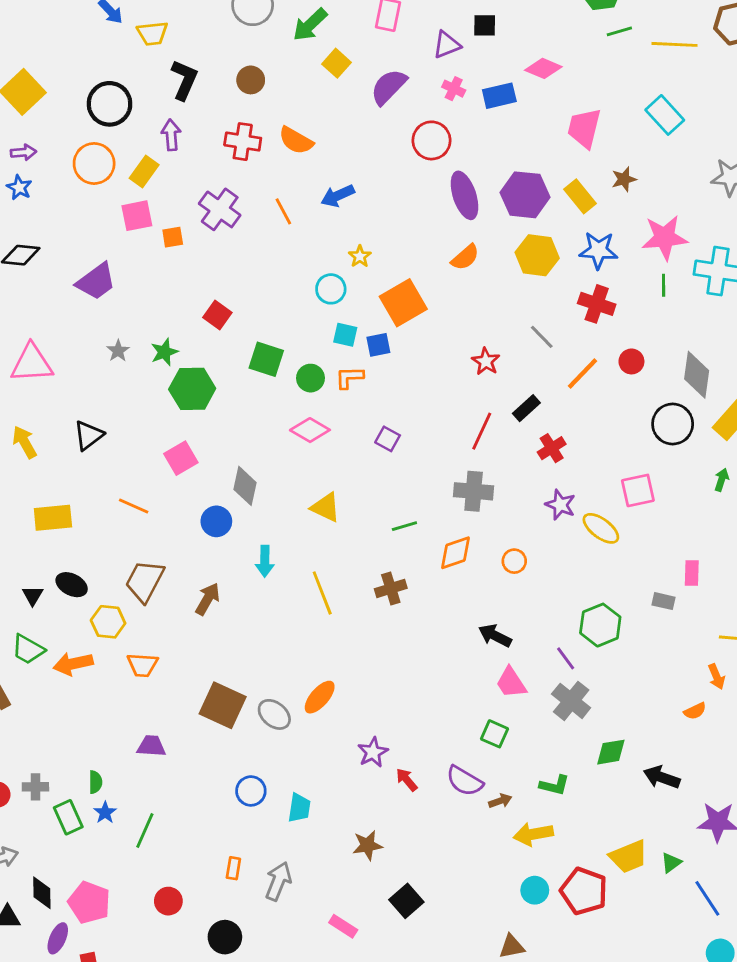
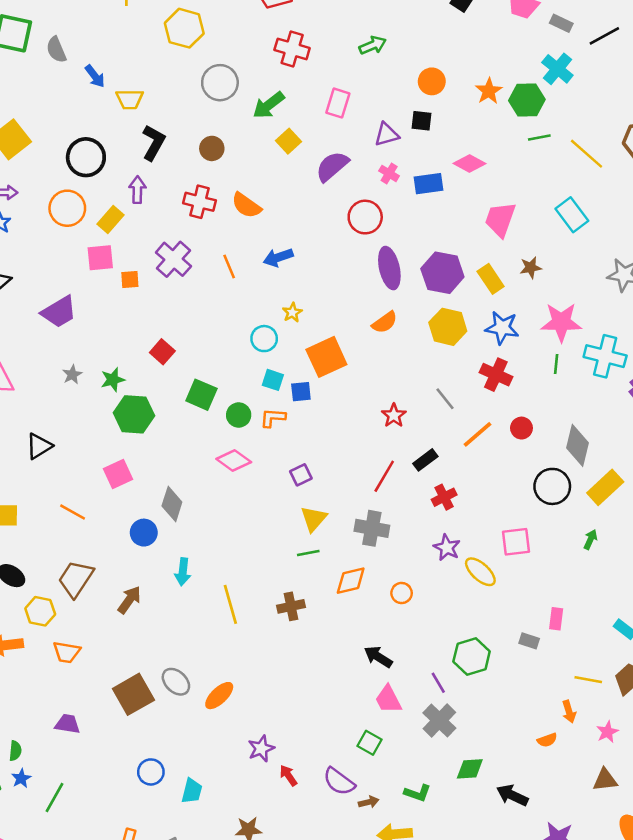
yellow line: (674, 44) -> (586, 154), turned 33
purple square: (388, 439) -> (301, 475), turned 30
yellow triangle: (326, 507) -> (314, 519), moved, turned 40
brown square: (223, 705) -> (133, 694), turned 30
gray ellipse: (274, 714) -> (176, 682), moved

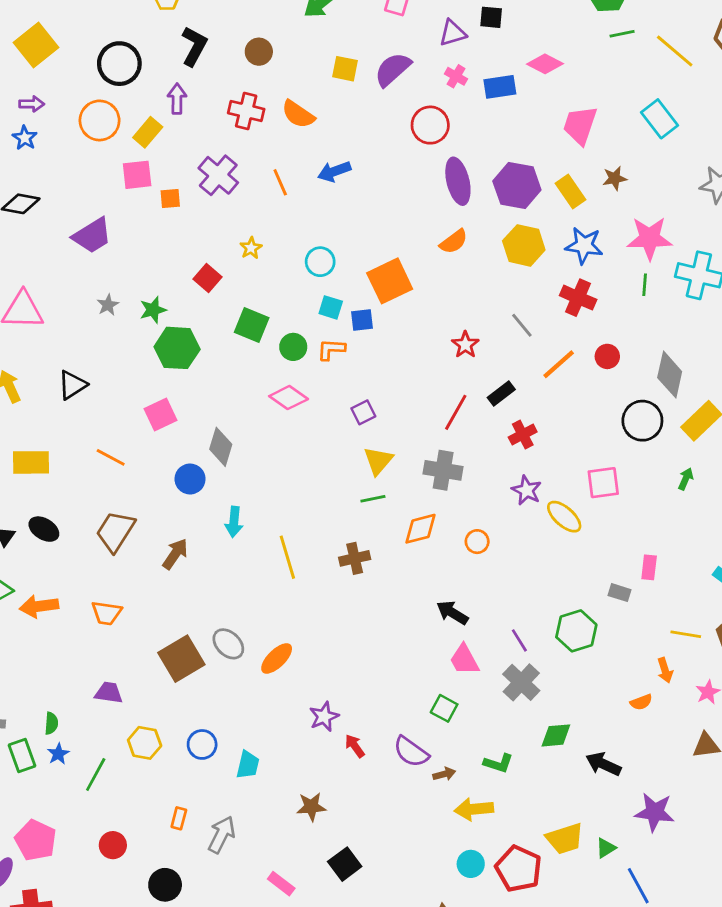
yellow square: (289, 141) -> (345, 69), moved, turned -35
yellow star: (292, 313) -> (251, 248), moved
yellow hexagon: (40, 611) -> (145, 743), moved
green hexagon: (472, 657) -> (576, 631), moved

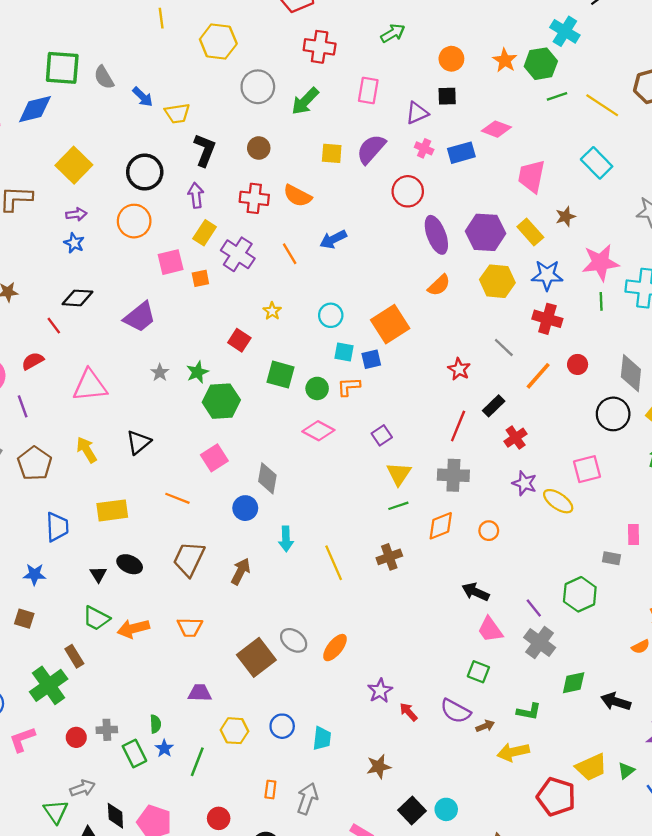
yellow rectangle: (148, 132) -> (205, 233), moved
cyan circle: (471, 864) -> (446, 809), moved

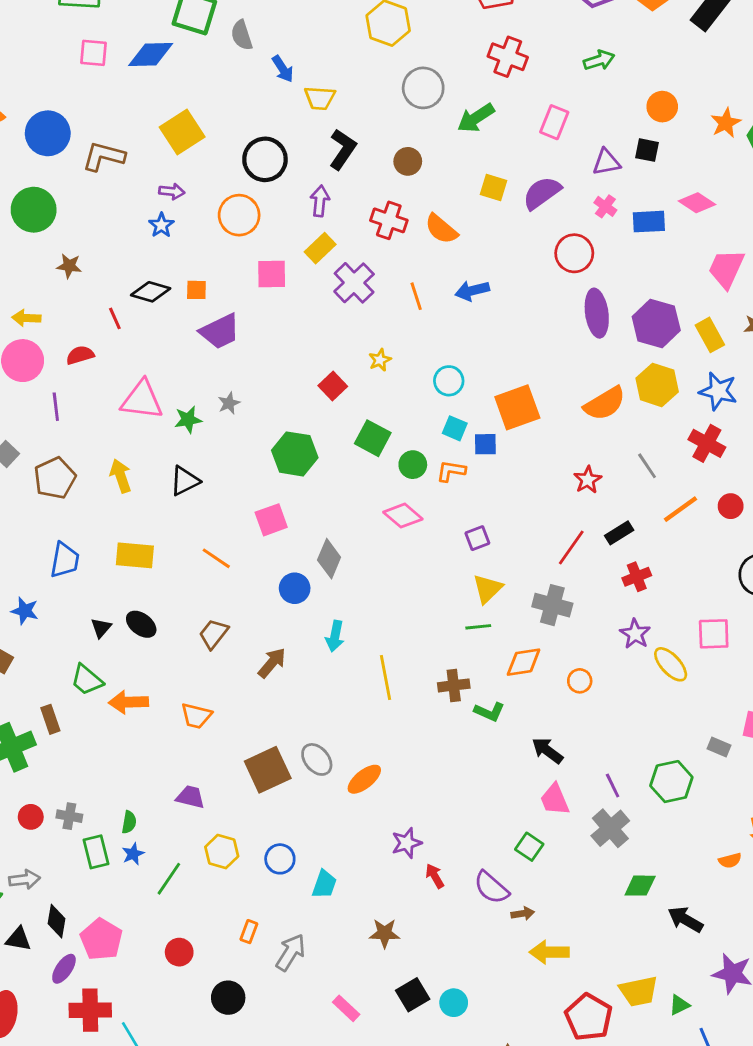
orange square: (200, 278) -> (196, 290), moved
orange semicircle: (439, 285) -> (605, 404), moved, size x1.4
green star: (197, 372) -> (188, 420), moved
brown trapezoid: (189, 559) -> (214, 634), size x0.7
green L-shape: (529, 712) -> (489, 712), moved

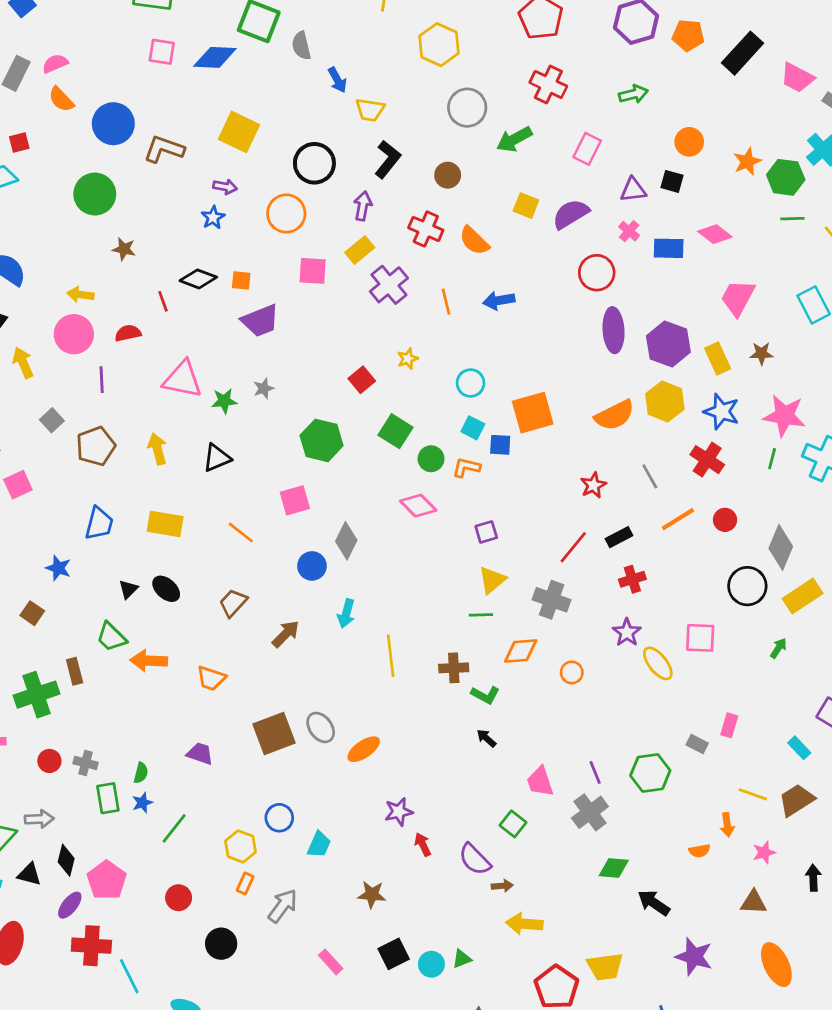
yellow square: (182, 132) -> (239, 132), turned -36
black arrow: (547, 751) -> (486, 738), moved, size x0.7
yellow hexagon: (222, 852) -> (240, 846), moved
green triangle: (679, 1005) -> (462, 959), moved

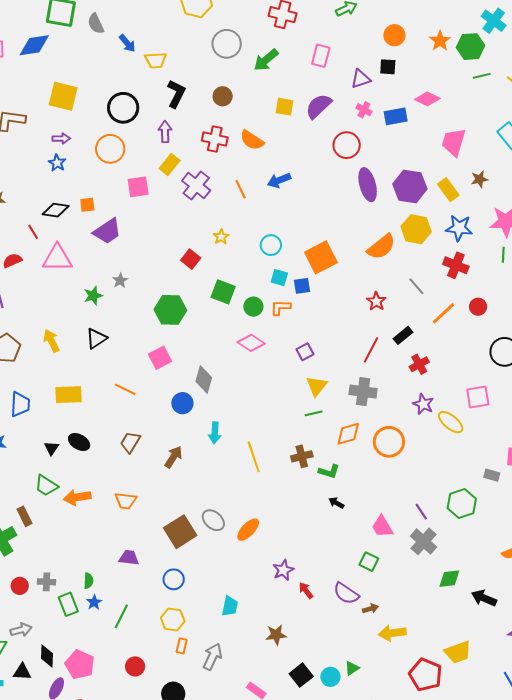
pink triangle: (183, 379) -> (57, 258), moved
orange circle: (572, 672) -> (389, 442), size x1.8
blue circle: (279, 818) -> (174, 579), moved

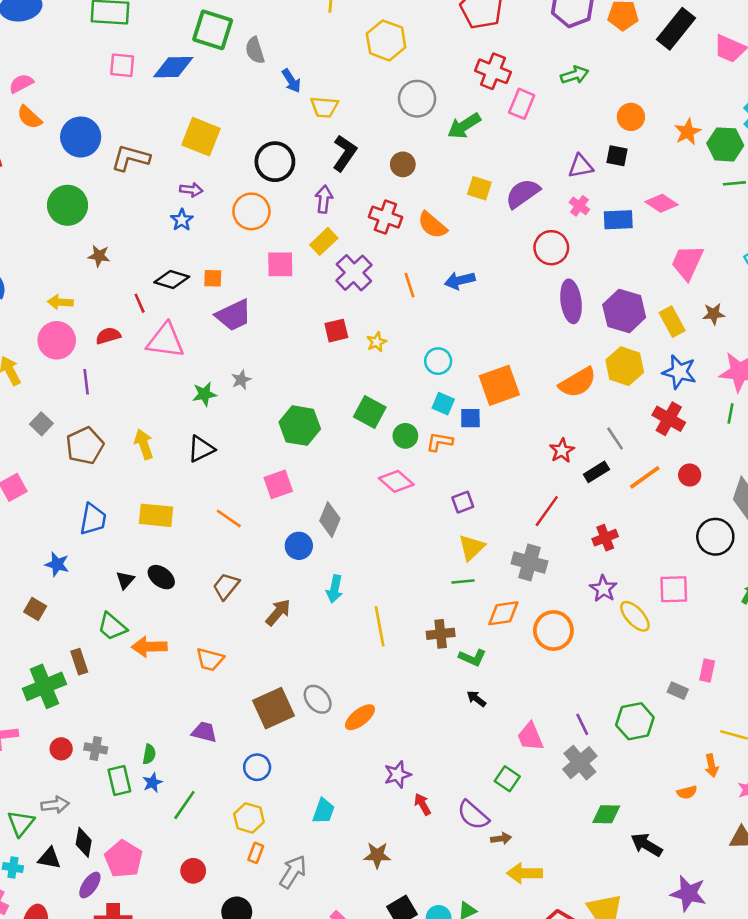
pink rectangle: (321, 56) -> (522, 104), moved
red square: (191, 259) -> (336, 331), moved, turned 30
black rectangle: (403, 335) -> (596, 472), moved

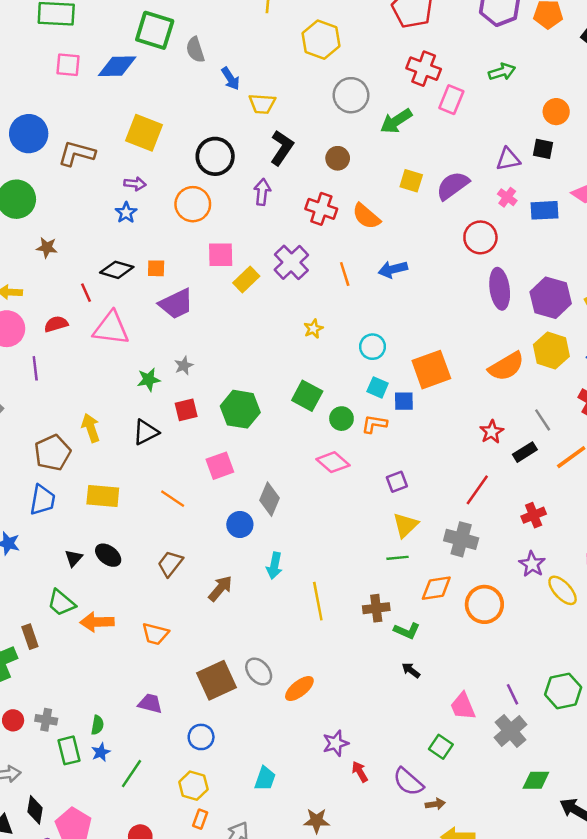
yellow rectangle: (324, 241) -> (246, 280), moved
red square: (336, 331) -> (186, 410), moved
brown pentagon: (85, 446) -> (53, 453), moved

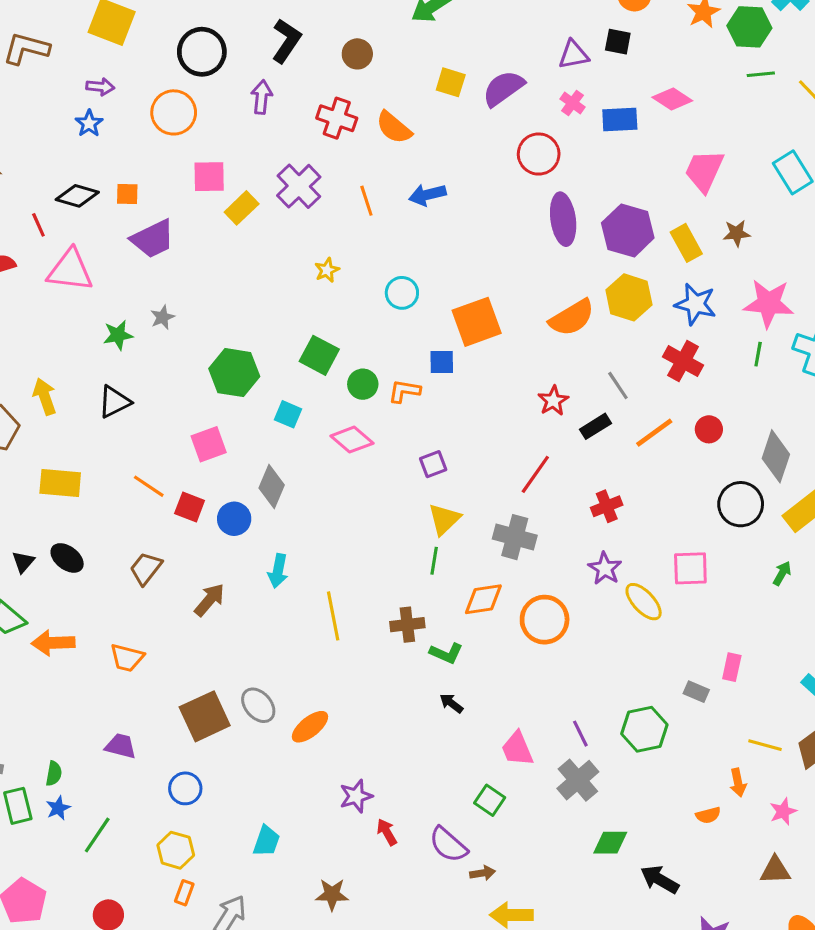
cyan square: (378, 387) -> (288, 414), moved
red square: (186, 410) -> (190, 507), moved, turned 35
green line: (397, 558) -> (434, 561), turned -75

